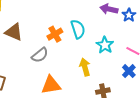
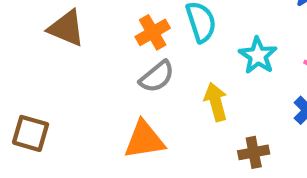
gray semicircle: (40, 55) -> (157, 77), moved

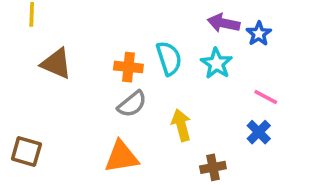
orange cross: (153, 32) -> (128, 67), turned 36
cyan star: (258, 56) -> (216, 64), moved

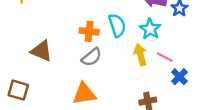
brown triangle: (56, 64) -> (41, 51), moved
pink line: (266, 97) -> (165, 57), moved
yellow arrow: (181, 125) -> (140, 55), moved

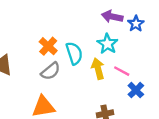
cyan semicircle: (117, 25) -> (74, 53), moved
orange cross: (89, 31) -> (48, 46), turned 36

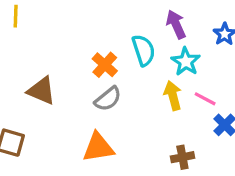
purple arrow: (112, 17) -> (176, 24), moved, turned 54
cyan semicircle: (74, 53) -> (144, 50), moved

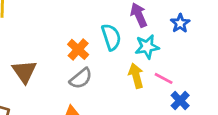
cyan star: (186, 62) -> (147, 47), turned 30
brown triangle: (42, 91) -> (24, 72), turned 32

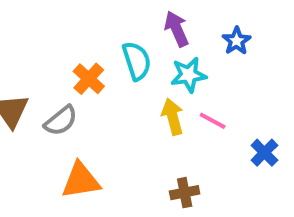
gray semicircle: (81, 78) -> (61, 121), moved
blue cross: (180, 101) -> (264, 153), moved

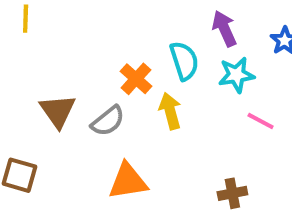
yellow arrow: (173, 117) -> (170, 111), moved

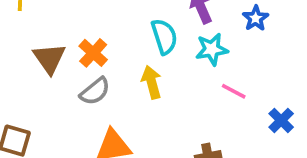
orange cross: (136, 79) -> (93, 53), moved
brown triangle: (58, 111) -> (49, 58), moved

